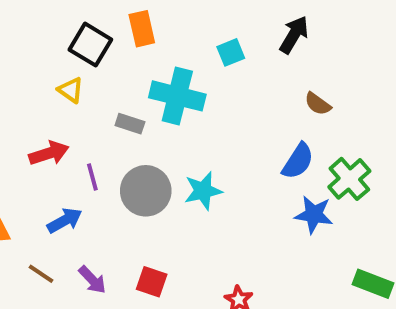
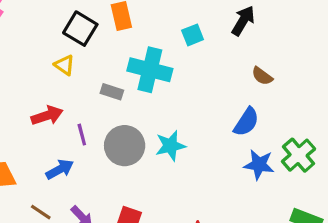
green cross: (349, 179) -> (299, 155), moved

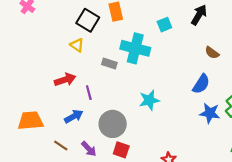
gray circle: (125, 146) -> (113, 124), moved

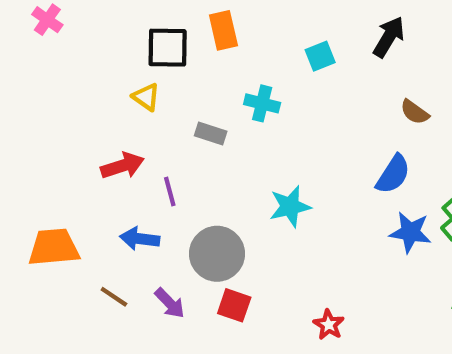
black square: (88, 20) -> (168, 48), turned -30
cyan cross: (135, 48) -> (262, 103), size x0.6
blue arrow: (74, 116) -> (140, 239), turned -144

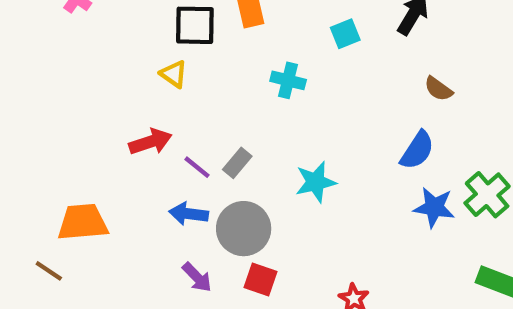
gray rectangle: (211, 133) -> (237, 163), moved, turned -68
purple line: (170, 191) -> (197, 167), turned -36
blue arrow: (140, 239) -> (189, 214), moved
brown line: (114, 297) -> (49, 271), moved

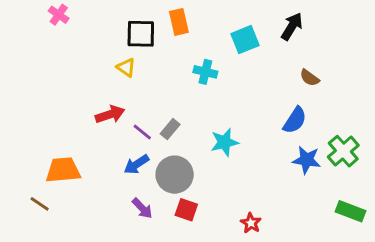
cyan square: (345, 34) -> (245, 40), size x1.4
blue arrow: (189, 214) -> (136, 164), turned -40

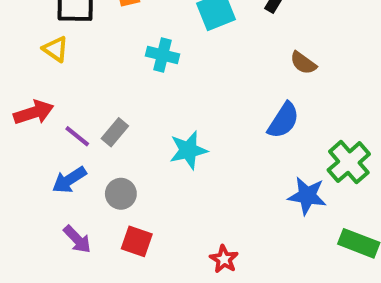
blue star: (307, 160) -> (307, 196), moved
gray circle: (175, 175) -> (121, 194), size x0.6

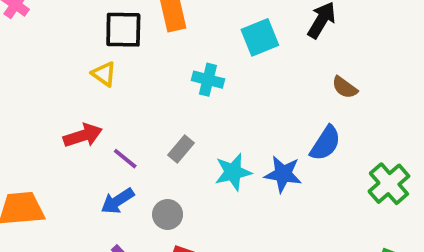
gray rectangle: (115, 132) -> (181, 149), moved
blue star: (307, 196) -> (283, 174), moved

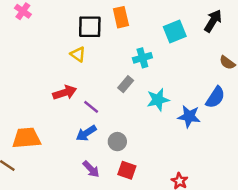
cyan cross: (208, 80) -> (142, 58), turned -30
gray rectangle: (181, 149) -> (126, 84), moved
cyan star: (233, 172) -> (158, 100), moved

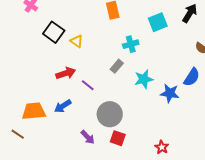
black square: (90, 27) -> (54, 32), moved, turned 35
blue arrow: (86, 133) -> (63, 106), moved
gray circle: (117, 142) -> (110, 114), size x1.6

